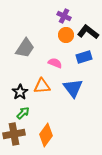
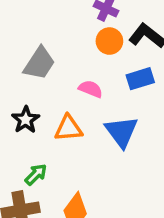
black star: (20, 92) -> (26, 120), moved

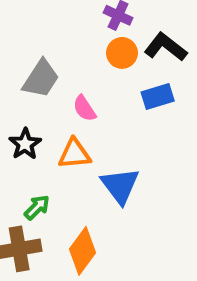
pink semicircle: (91, 89) -> (84, 108), moved, turned -145
blue triangle: (121, 132) -> (120, 186), moved

